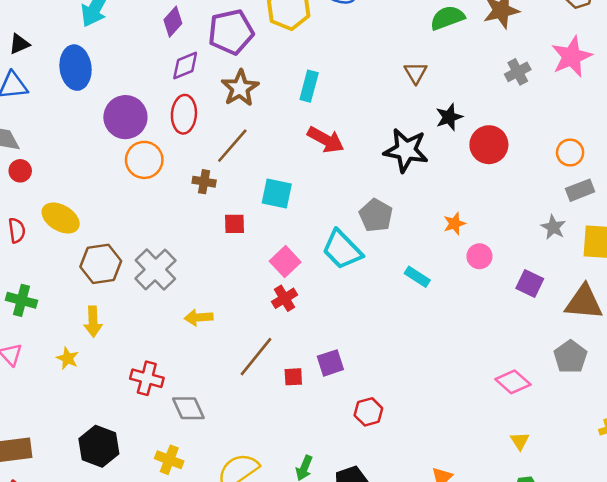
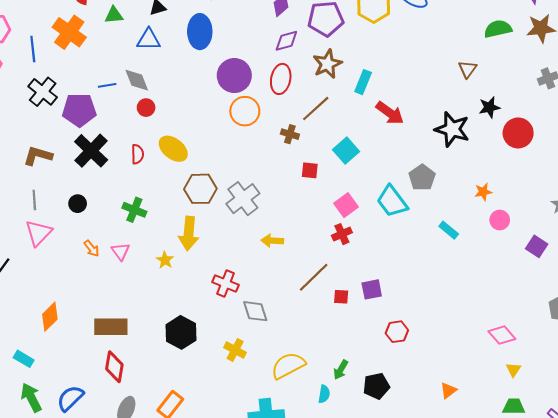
cyan rectangle: (309, 86) -> (363, 82), moved
cyan square: (277, 193) -> (346, 151), turned 30
yellow arrow: (93, 321) -> (189, 233), size x1.4
pink diamond: (513, 382) -> (502, 335), moved

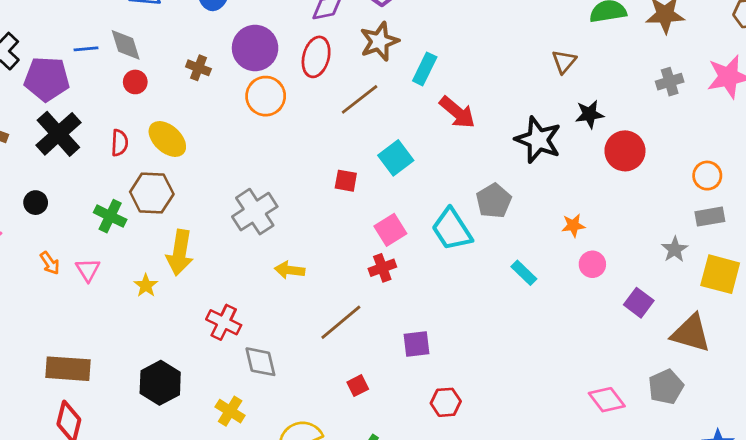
brown cross: (290, 134) -> (198, 68), moved
brown hexagon: (200, 189) -> (152, 193), moved
red square: (341, 297) -> (358, 386), moved, turned -35
pink diamond: (502, 335) -> (607, 400), moved

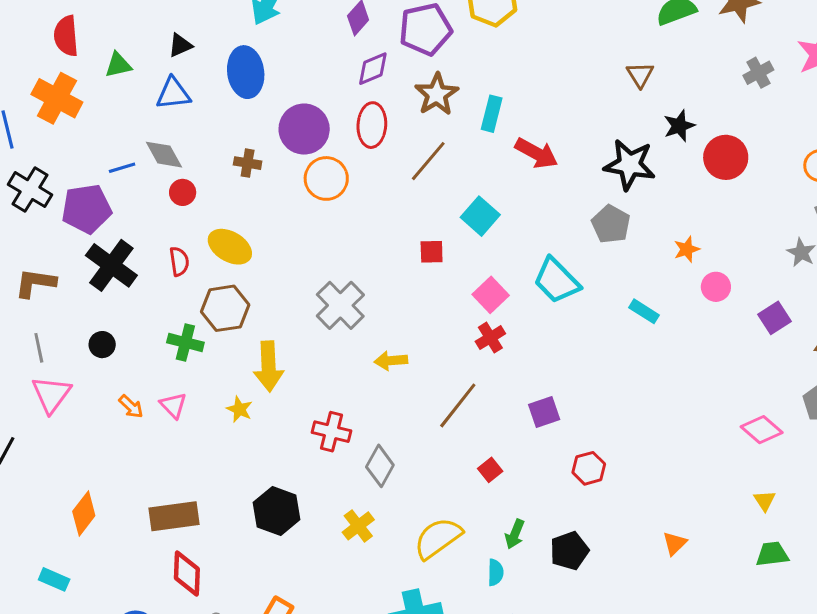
gray pentagon: (494, 201) -> (611, 224), moved
purple square: (639, 303) -> (774, 318), turned 32
gray diamond: (260, 362) -> (380, 466), turned 54
yellow cross: (230, 411) -> (358, 526), turned 32

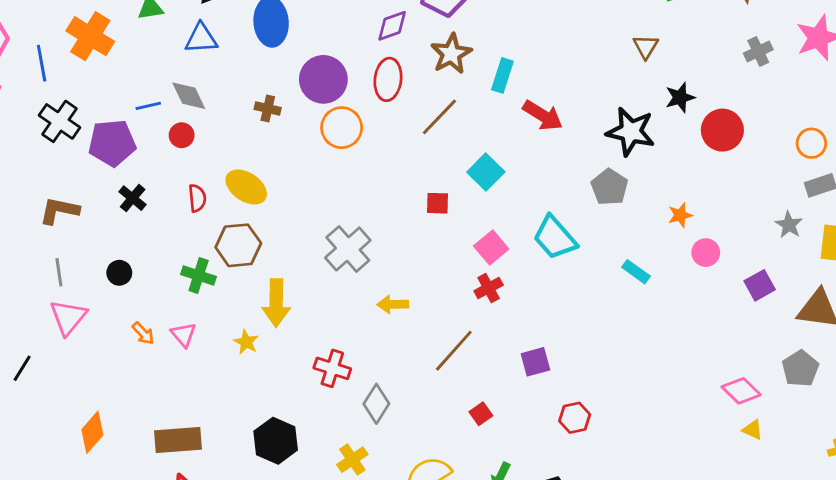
red circle: (183, 192) -> (182, 135), moved
black cross: (111, 265) -> (133, 198), size x0.6
yellow triangle: (765, 501) -> (753, 430), moved, turned -35

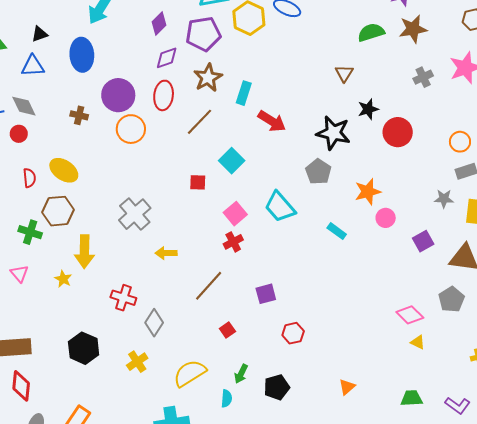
orange star: (680, 215) -> (368, 192), size x1.5
gray star: (789, 225) -> (444, 199), turned -30

